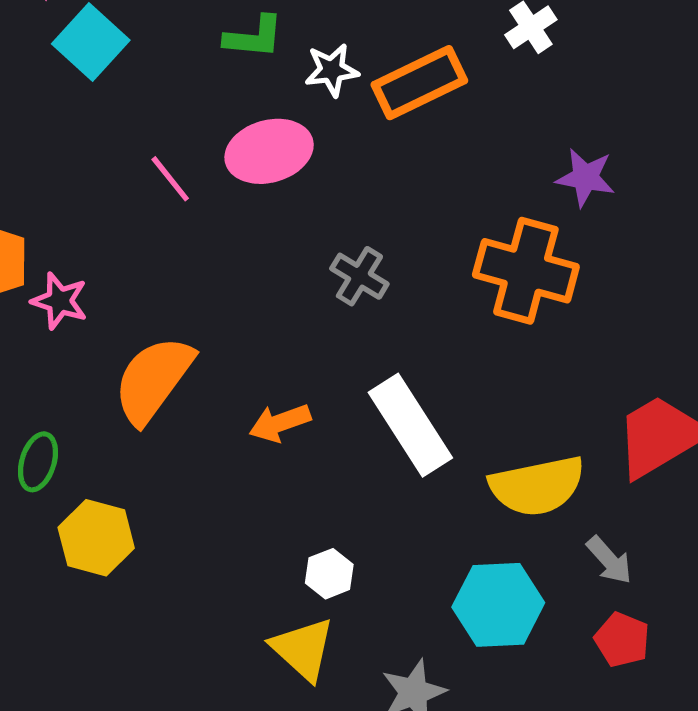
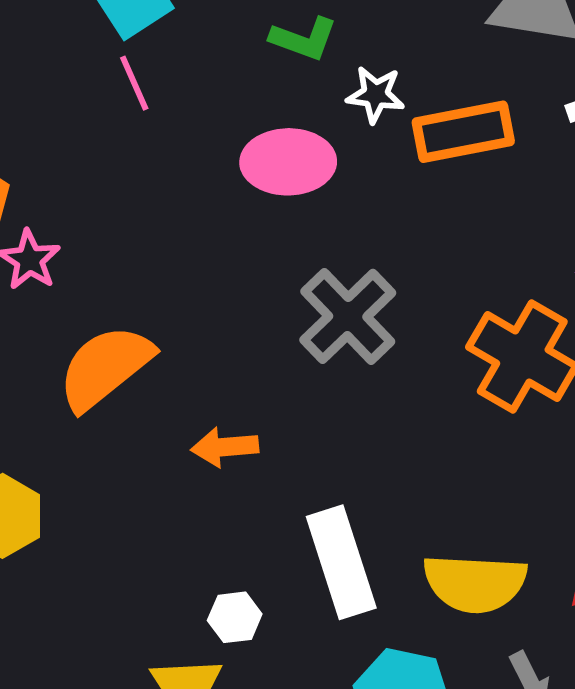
pink line: (170, 179) -> (134, 83), moved
gray cross: (359, 276) -> (348, 316), size x1.6
white rectangle: (410, 425) -> (341, 562), moved

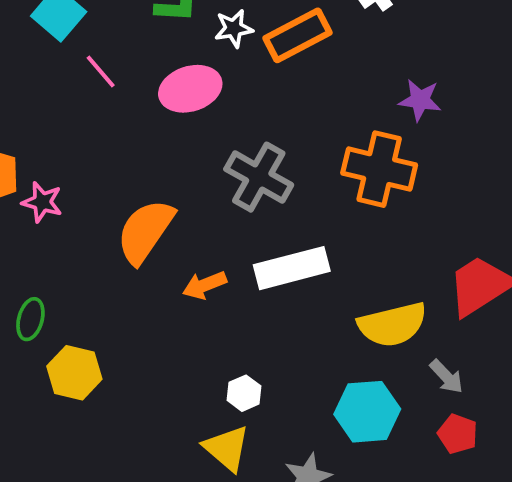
pink line: (134, 83) -> (101, 72), moved
orange semicircle: (105, 367) -> (145, 231), moved
white rectangle: (341, 562) -> (292, 268), moved, turned -70

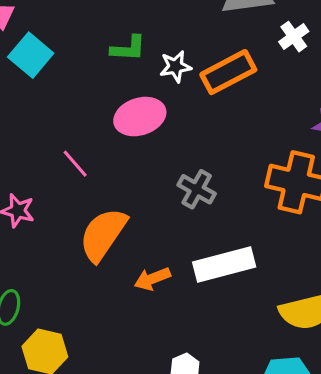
pink line: (101, 72) -> (75, 164), moved
gray cross: (259, 177) -> (197, 189), size x0.7

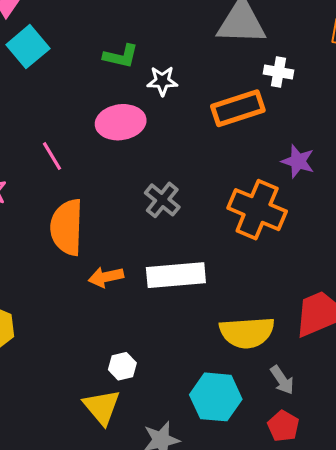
white cross: (294, 37) -> (279, 72), turned 36
orange rectangle: (228, 72) -> (238, 108), moved
orange semicircle: (103, 234) -> (67, 227), turned -42

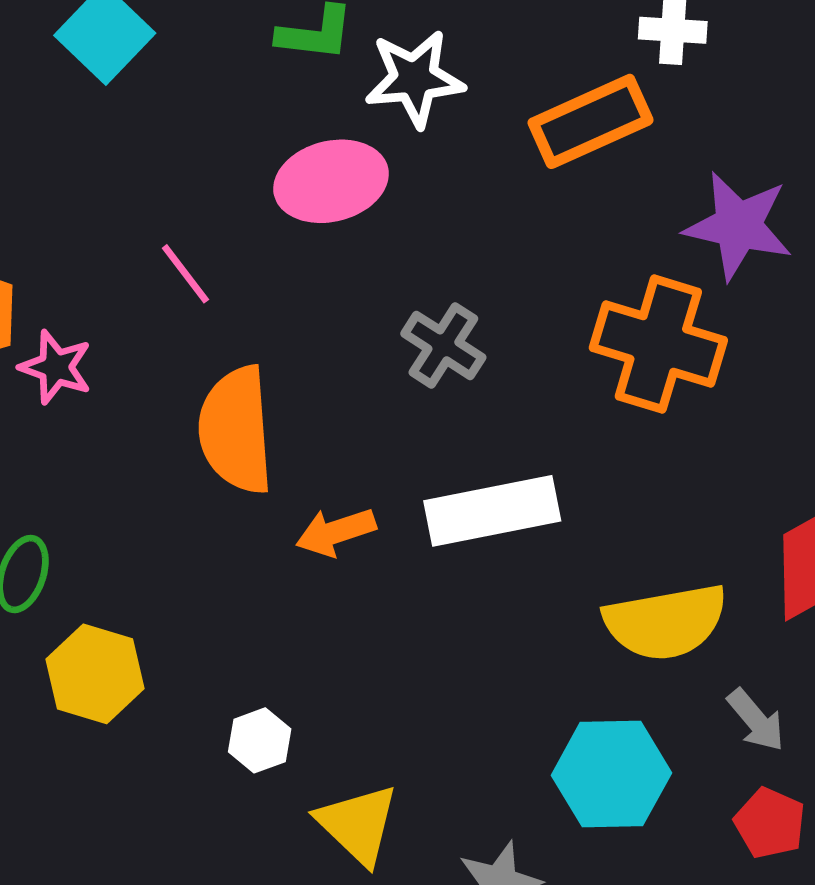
white star: (162, 81) -> (415, 79), size x1.4
purple star: (298, 161) -> (738, 226), size x1.4
white hexagon: (122, 366) -> (260, 740), moved

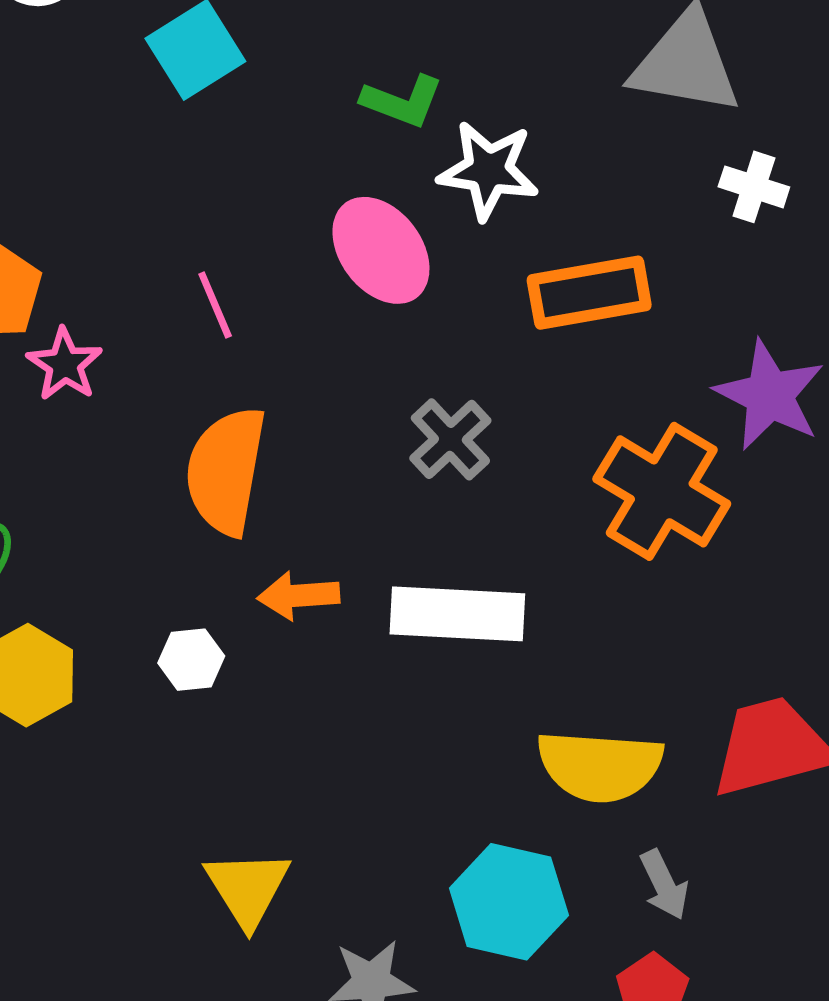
orange rectangle: (591, 121) -> (589, 293), moved
pink ellipse: (331, 181) -> (381, 250), turned 53
white hexagon: (260, 740) -> (191, 660), moved

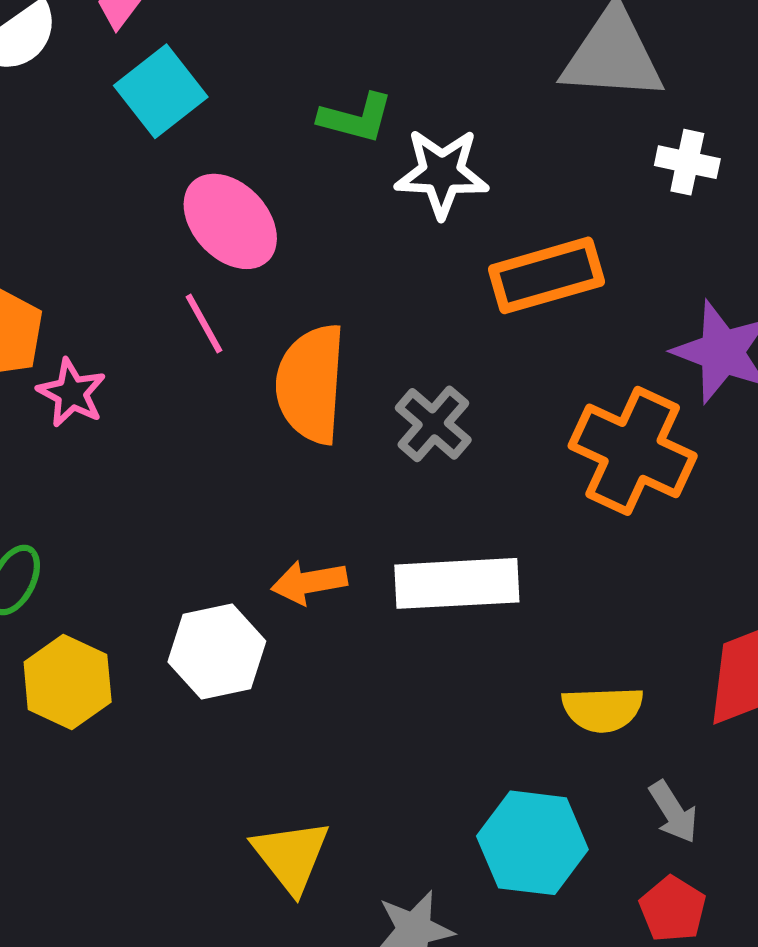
pink ellipse: (381, 250) -> (230, 221), moved
orange semicircle: (226, 471) -> (311, 384), moved
white hexagon: (191, 660) -> (217, 652), size x1.6
yellow semicircle: (600, 766) -> (603, 709), size x0.7

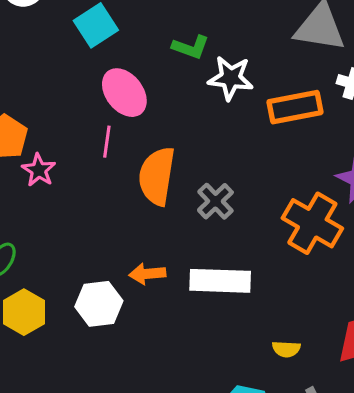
orange rectangle: (546, 275) -> (295, 107), moved
pink line: (204, 324) -> (107, 142), turned 32
yellow semicircle: (603, 709) -> (286, 349), size x0.7

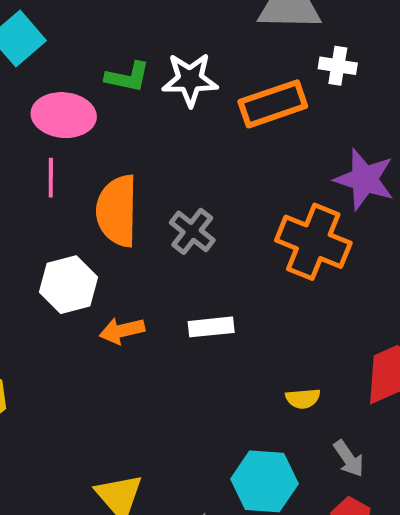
green L-shape: (191, 47) -> (127, 77), moved
pink ellipse: (124, 93) -> (64, 115), turned -39
white rectangle: (220, 281) -> (211, 327), size x0.6
white hexagon: (99, 304) -> (68, 285), moved

